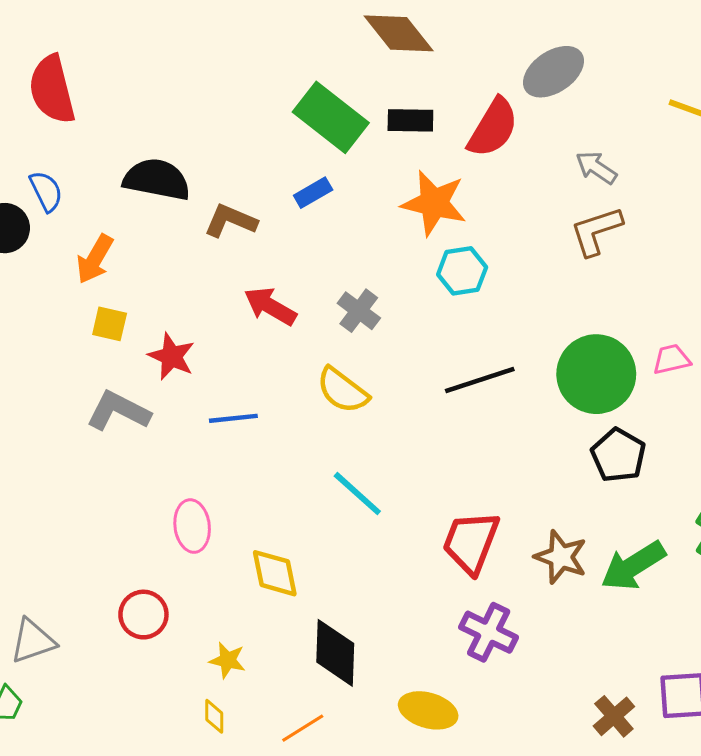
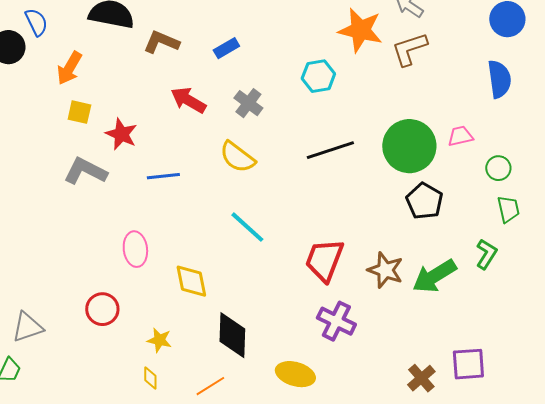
blue rectangle: (313, 193) -> (226, 48), moved
orange star: (434, 203) -> (360, 30), moved

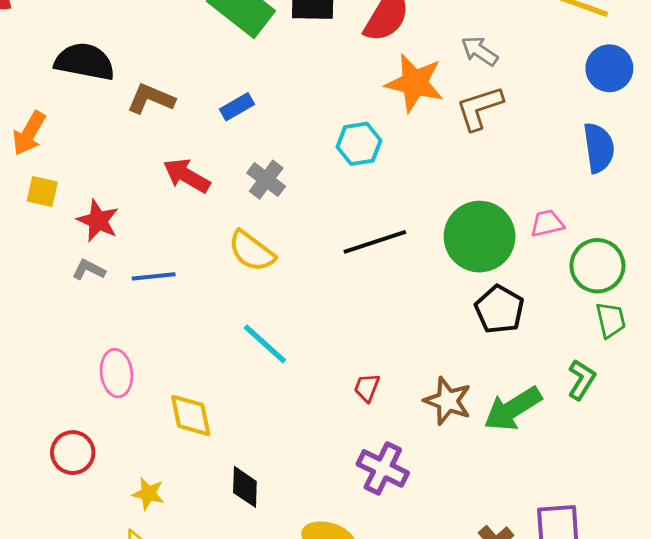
green circle: (498, 168) -> (597, 266), size x1.6
gray L-shape: (85, 171) -> (89, 270), moved, size x0.6
red trapezoid: (324, 260) -> (367, 388), size x0.5
black diamond: (232, 335) -> (245, 487), size x0.7

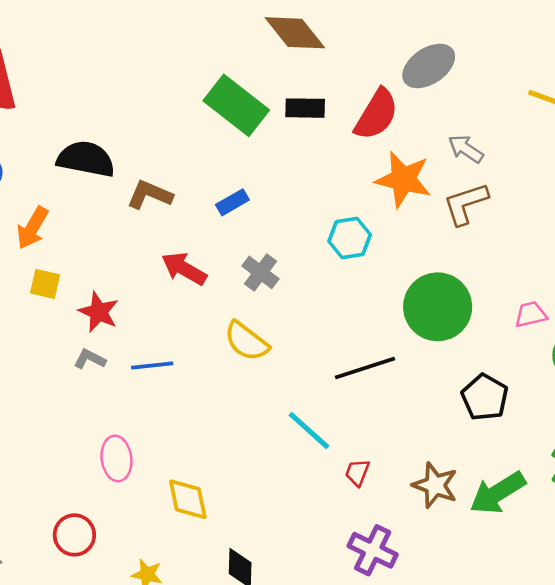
green circle: (480, 237) -> (438, 307), moved
black line: (375, 242) -> (365, 368), moved
cyan line: (265, 344) -> (309, 430), moved

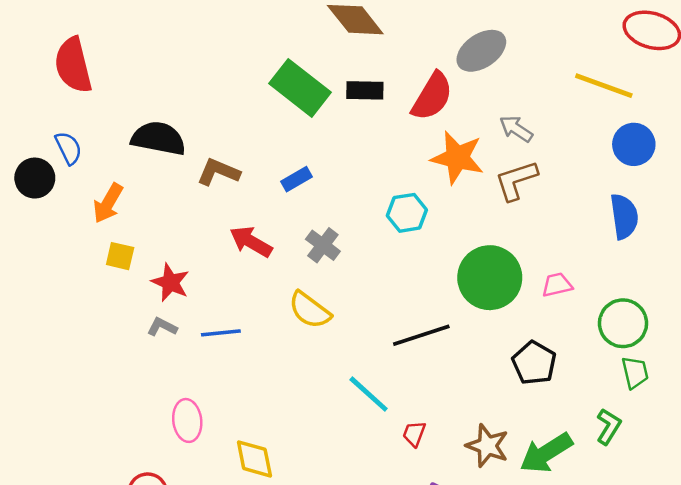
pink trapezoid: (531, 314) -> (557, 285), moved

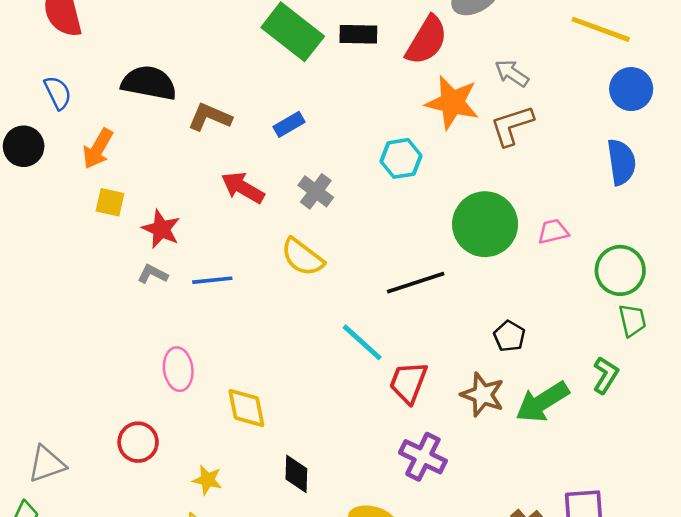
black circle: (35, 178) -> (24, 146), moved
black pentagon: (534, 363) -> (509, 336), moved, size x0.7
red trapezoid: (414, 434) -> (408, 382), size x1.6

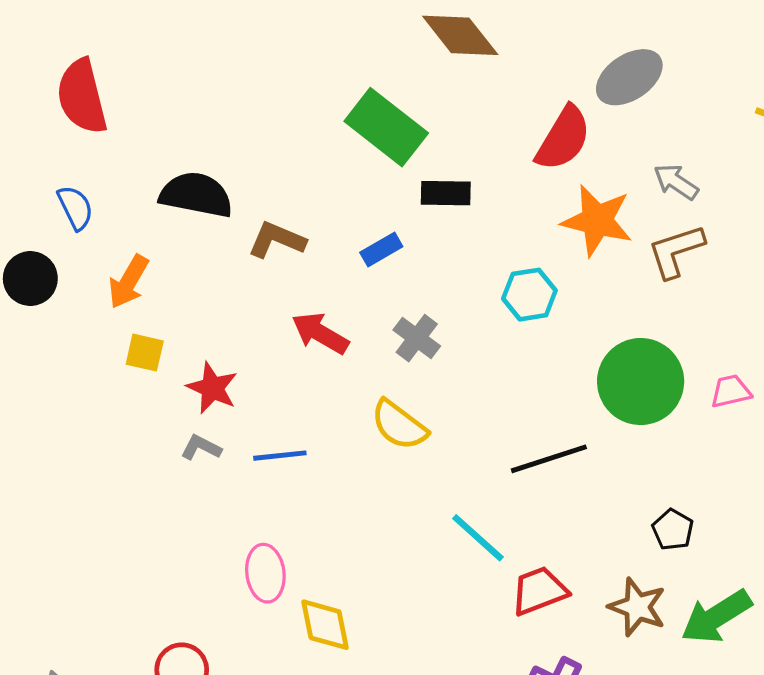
black rectangle: (358, 34) -> (446, 193), moved
pink ellipse: (178, 369) -> (265, 573), moved
red trapezoid: (408, 382) -> (539, 591), turned 48

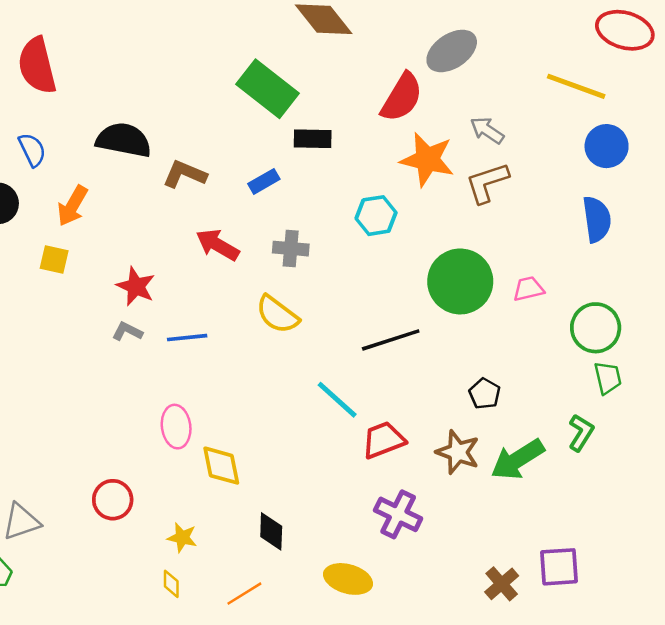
gray cross: (417, 338) -> (291, 249), turned -32
yellow square: (145, 353) -> (54, 259), moved

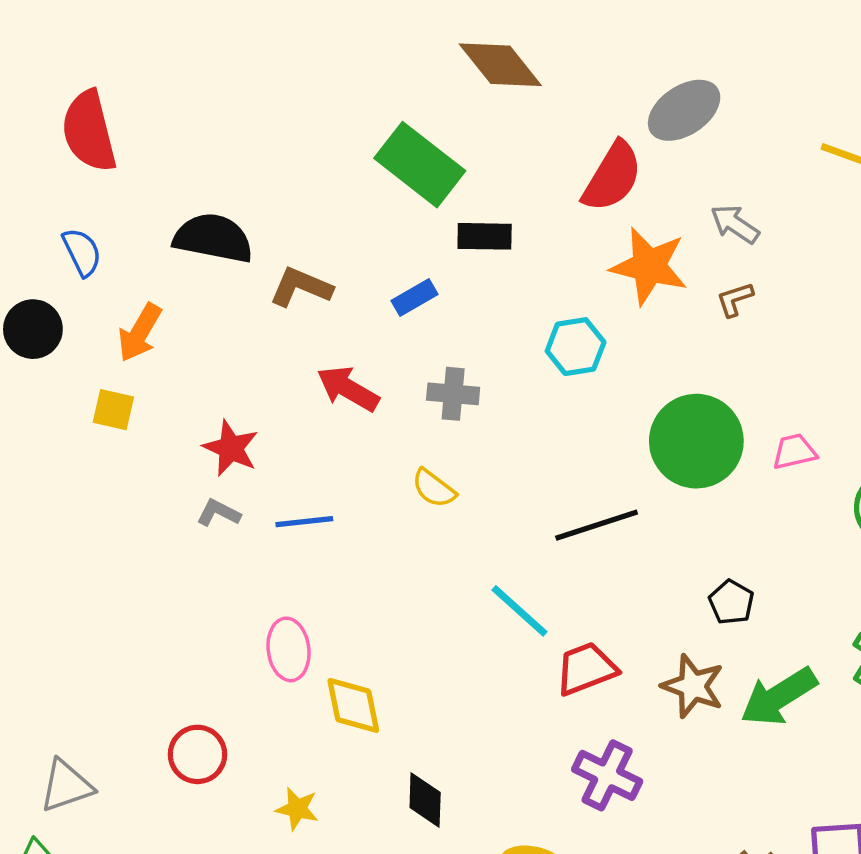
brown L-shape: (487, 183) -> (735, 299), size x0.6
yellow semicircle: (277, 314) -> (434, 488), size x0.7

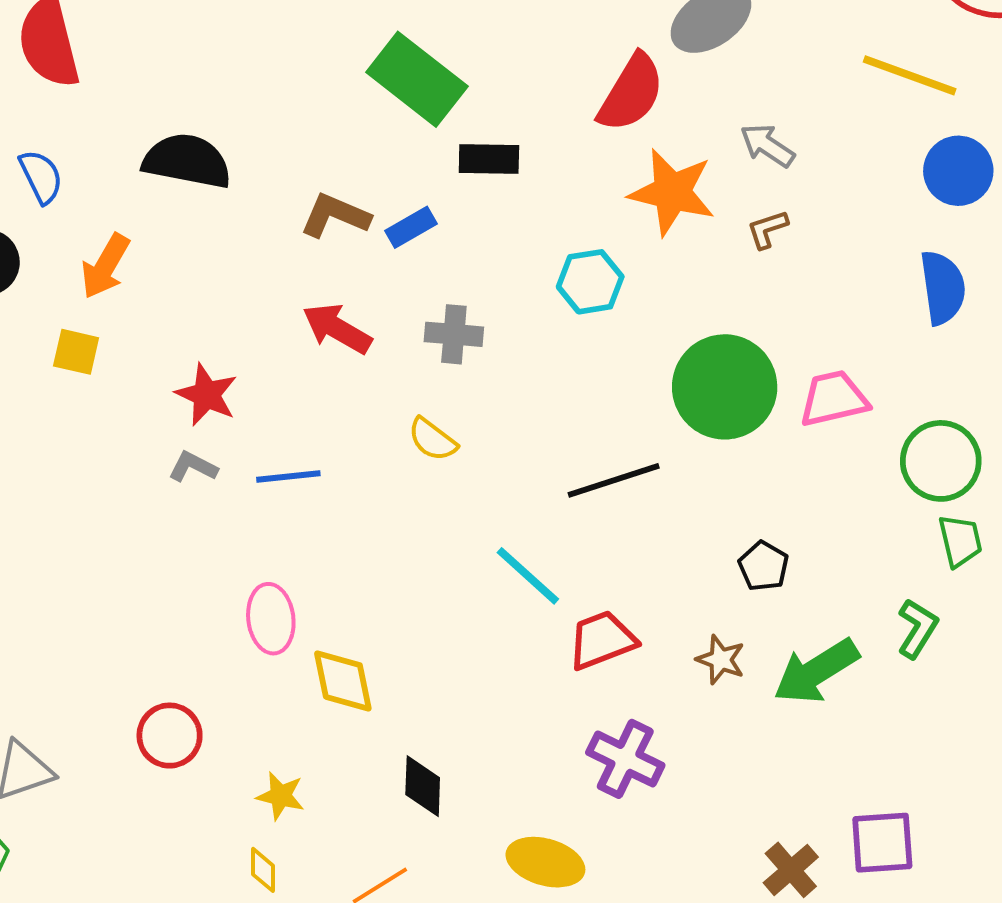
brown L-shape: (301, 287) -> (335, 216), moved
pink trapezoid: (794, 452) -> (834, 399), size x1.4
brown star: (693, 686) -> (721, 660), size x0.7

